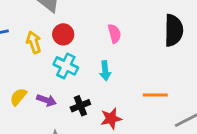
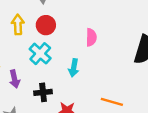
purple arrow: (46, 100) -> (14, 79), turned 42

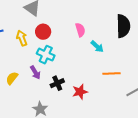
cyan arrow: (74, 68) -> (97, 46), moved, turned -40
purple arrow: (14, 79) -> (35, 72), moved

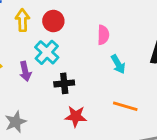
black cross: (57, 83) -> (64, 83), moved

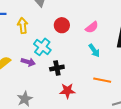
red circle: (53, 21) -> (62, 25), moved
pink semicircle: (103, 35) -> (92, 27), moved, turned 56
purple arrow: (25, 71) -> (28, 62), turned -56

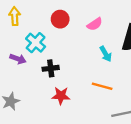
cyan arrow: (94, 50) -> (106, 54), moved

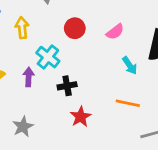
purple arrow: (18, 59) -> (29, 77), turned -105
red star: (61, 96) -> (81, 117), turned -30

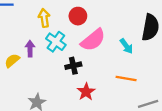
yellow arrow: (22, 28) -> (44, 18), moved
pink semicircle: (115, 32) -> (93, 40), moved, size x1.6
purple arrow: (29, 77) -> (30, 49), moved

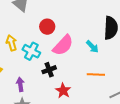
yellow arrow: (44, 18) -> (11, 43), moved
purple arrow: (30, 49) -> (20, 84), moved

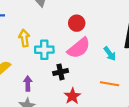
red circle: (47, 27) -> (77, 23), moved
cyan cross: (31, 51) -> (44, 50), turned -36

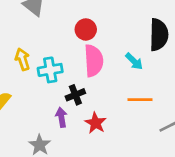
pink semicircle: (79, 48) -> (94, 61), turned -45
purple arrow: (28, 83) -> (61, 117), moved

